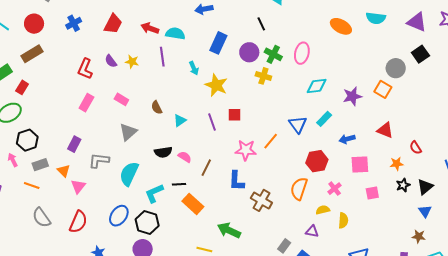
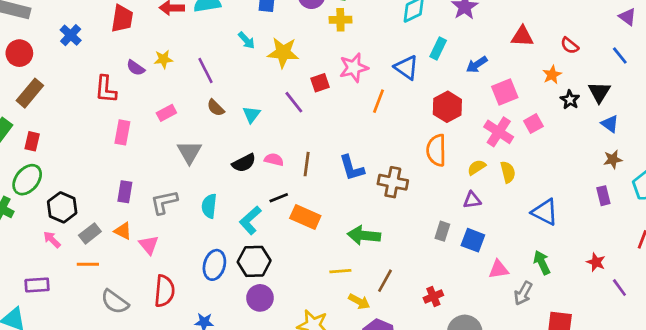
purple line: (162, 57) -> (205, 71), moved
pink rectangle: (121, 99) -> (166, 113), turned -40
pink star: (246, 150) -> (354, 68), moved
cyan semicircle: (129, 174) -> (209, 206), size x0.7
pink cross: (335, 189) -> (499, 132), moved, size x1.5

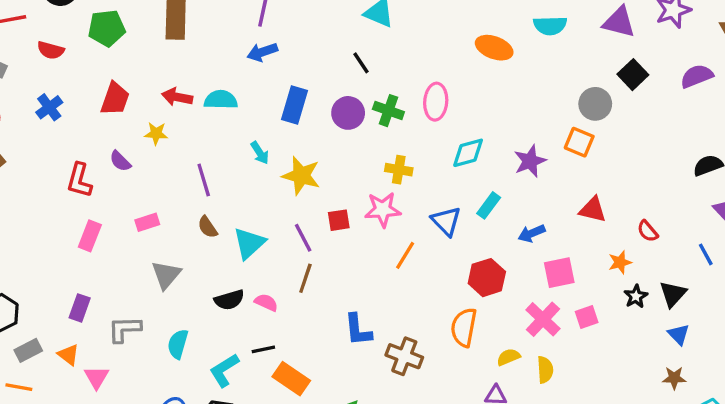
yellow cross: (340, 20) -> (399, 170), moved
yellow star: (163, 59) -> (156, 133), moved
cyan triangle: (251, 115) -> (249, 243), size x1.5
brown line: (307, 164) -> (305, 278), moved

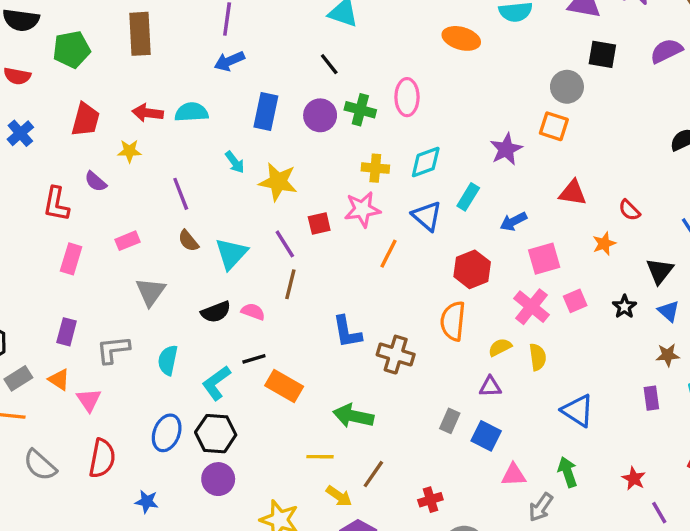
black square: (633, 75) -> (602, 54), turned -32
cyan diamond: (468, 153) -> (426, 162), moved
black star: (636, 296) -> (624, 307), moved

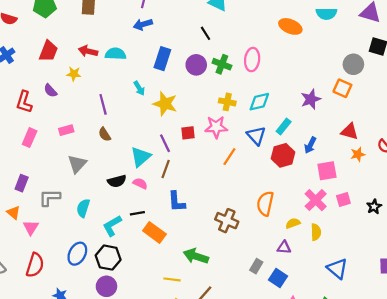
blue arrow: (513, 221) -> (310, 145), turned -42
orange star: (604, 244) -> (358, 154), moved
cyan triangle: (231, 254) -> (141, 157), moved
red hexagon: (472, 269) -> (283, 155), moved
blue L-shape: (347, 332) -> (177, 202), moved

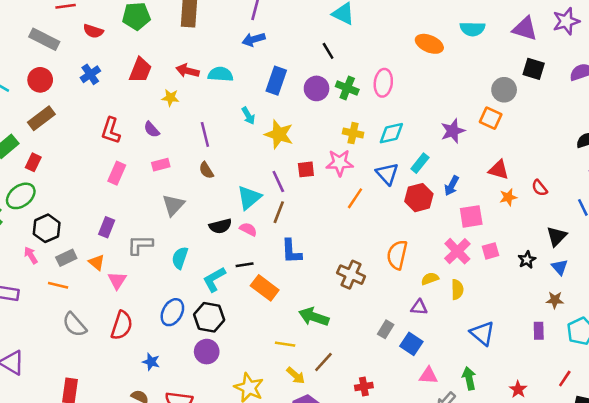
purple semicircle: (50, 91) -> (152, 130), moved

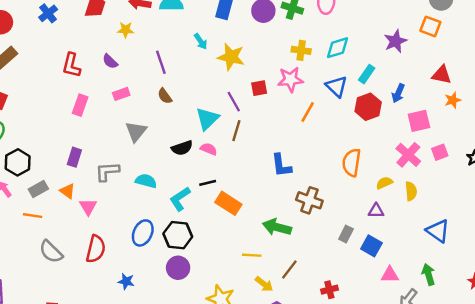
blue L-shape: (291, 251) -> (281, 165), moved
cyan semicircle: (180, 258) -> (146, 181), turned 90
brown cross: (351, 275) -> (309, 200), moved

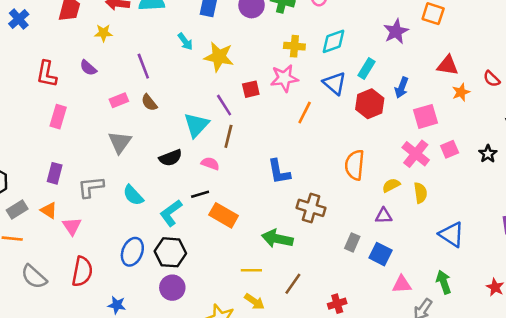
pink rectangle: (121, 94) -> (119, 100), moved
pink semicircle: (209, 149) -> (210, 164), moved
cyan semicircle: (146, 181) -> (133, 195), turned -145
yellow arrow: (264, 284) -> (254, 302), moved

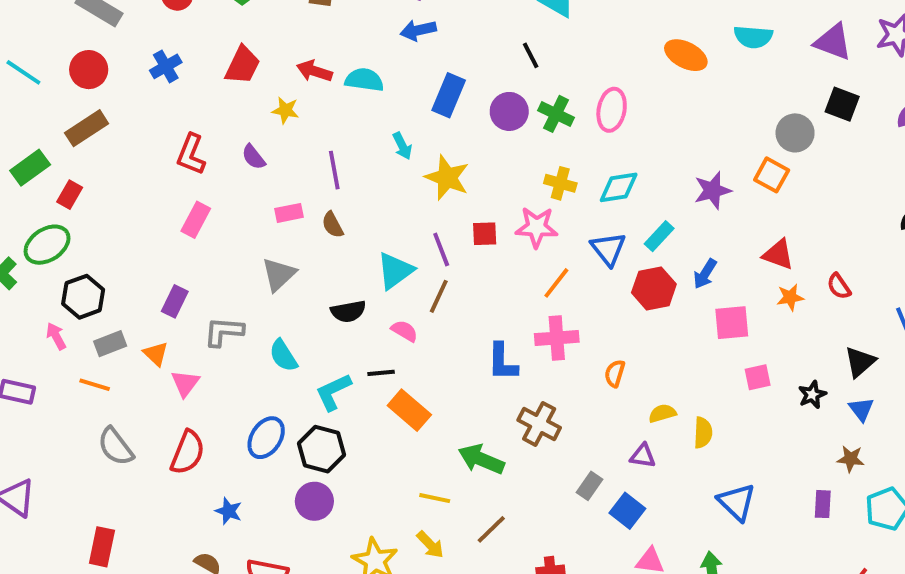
pink cross: (416, 154) -> (557, 338), moved, turned 36
orange semicircle: (355, 165) -> (615, 373), size x0.6

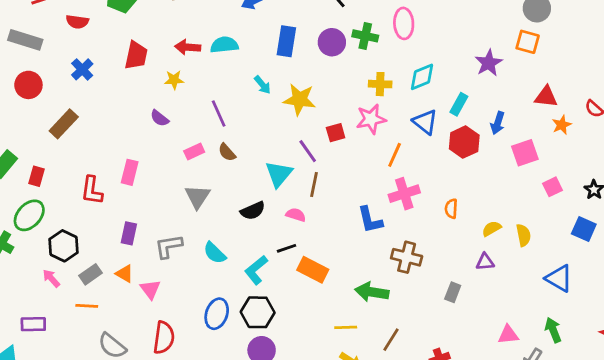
brown rectangle: (87, 128) -> (64, 124), moved
red L-shape: (191, 154) -> (92, 190), moved
blue square: (627, 511) -> (584, 229), moved

